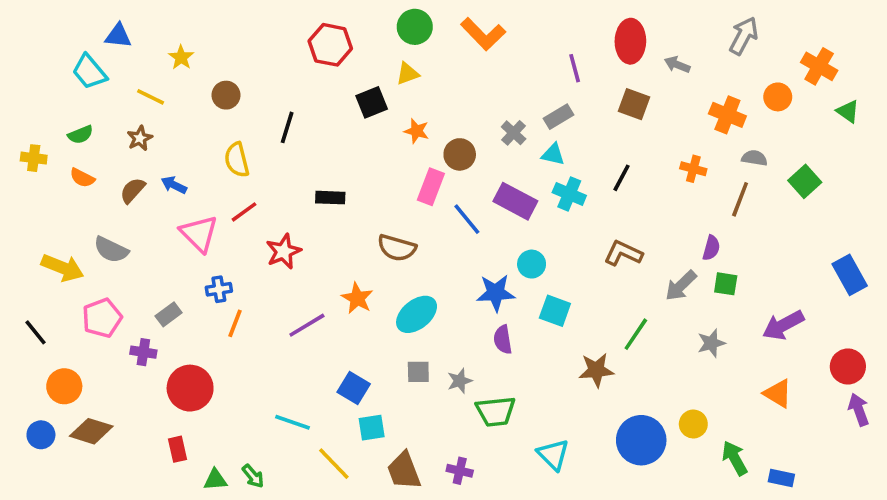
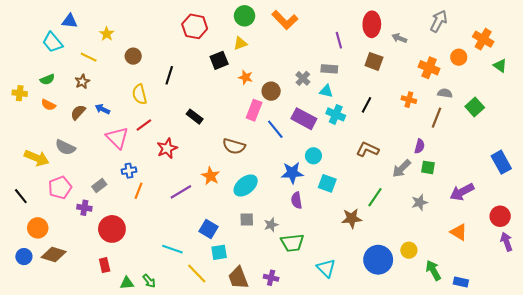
gray rectangle: (559, 117) -> (329, 69), turned 35
black rectangle: (330, 198) -> (195, 117), turned 35

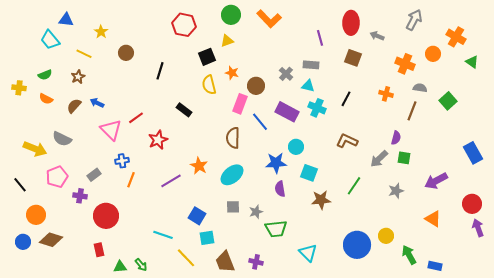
yellow semicircle: (140, 94) -> (209, 85), moved
brown semicircle: (234, 146) -> (233, 138), moved, turned 75
brown star: (352, 218) -> (321, 200), moved

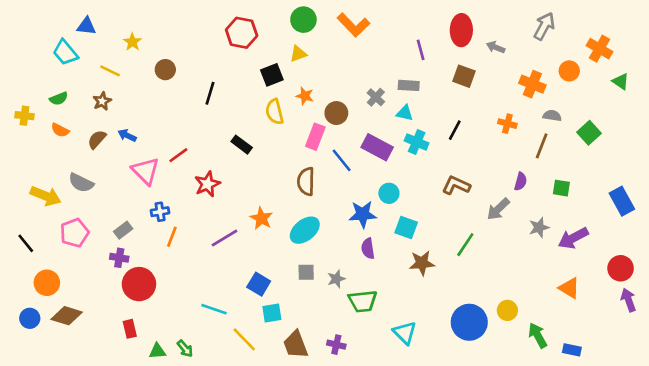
green square: (404, 158) -> (561, 188), moved
gray star: (396, 191) -> (539, 228), moved
purple cross: (80, 196) -> (119, 258), moved

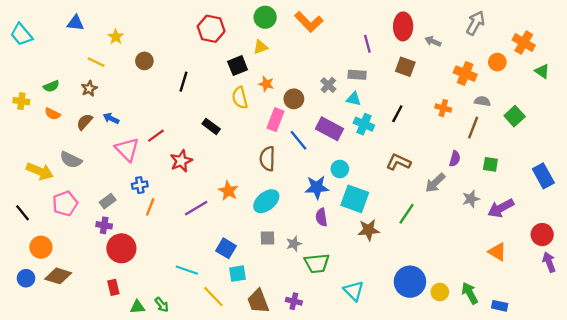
cyan trapezoid: (65, 52) -> (21, 34), moved
cyan square: (406, 228) -> (355, 199), size x1.4
yellow circle: (507, 310) -> (440, 292), moved

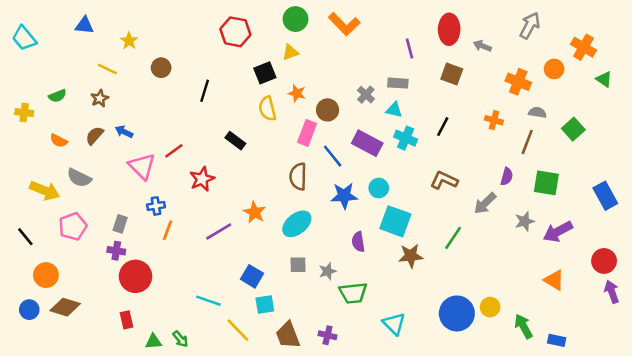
orange semicircle: (52, 114) -> (59, 141), moved
green square: (490, 164) -> (546, 183), size x1.5
blue star: (317, 187) -> (344, 196), moved
gray rectangle: (108, 201) -> (120, 224), turned -35
yellow circle: (440, 292) -> (490, 307), moved

